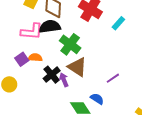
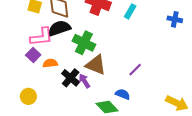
purple square: (22, 59) -> (33, 55), moved

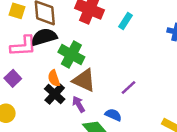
purple square: (33, 55) -> (13, 78), moved
orange semicircle: (50, 63) -> (54, 78), moved, turned -104
purple arrow: (84, 81) -> (79, 104), moved

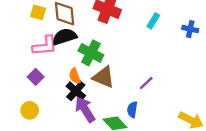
cyan rectangle: (125, 21) -> (153, 21), moved
purple arrow: (79, 104) -> (85, 109), moved, size x1.6
blue semicircle: (113, 115) -> (132, 110), turned -105

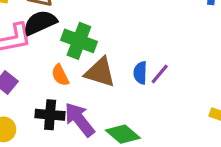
black cross: (76, 91) -> (50, 115), moved, turned -30
blue semicircle: (132, 110) -> (140, 73), moved

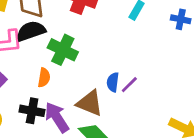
brown triangle: (100, 72) -> (90, 103), moved
orange semicircle: (60, 75) -> (44, 78), turned -150

